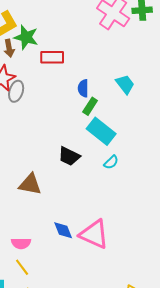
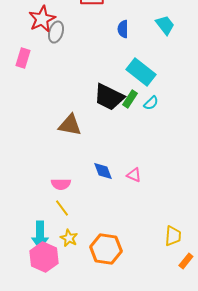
green rectangle: (90, 106) -> (130, 99), moved
black trapezoid: (69, 156) -> (109, 97), size x1.4
pink triangle: (94, 234) -> (134, 175), size x0.5

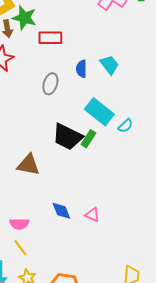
cyan trapezoid: (165, 25) -> (109, 65), moved
gray ellipse: (56, 32) -> (50, 84), moved
cyan semicircle: (151, 103) -> (125, 126), moved

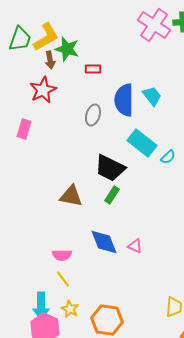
red rectangle: (50, 38) -> (93, 69), size x0.7
blue semicircle: (81, 69) -> (124, 100), size x1.8
green rectangle: (88, 139) -> (112, 195), moved
blue diamond: (61, 211) -> (104, 242), size x1.4

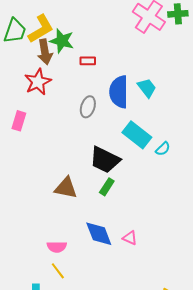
brown arrow: (50, 60) -> (45, 52), size x1.4

